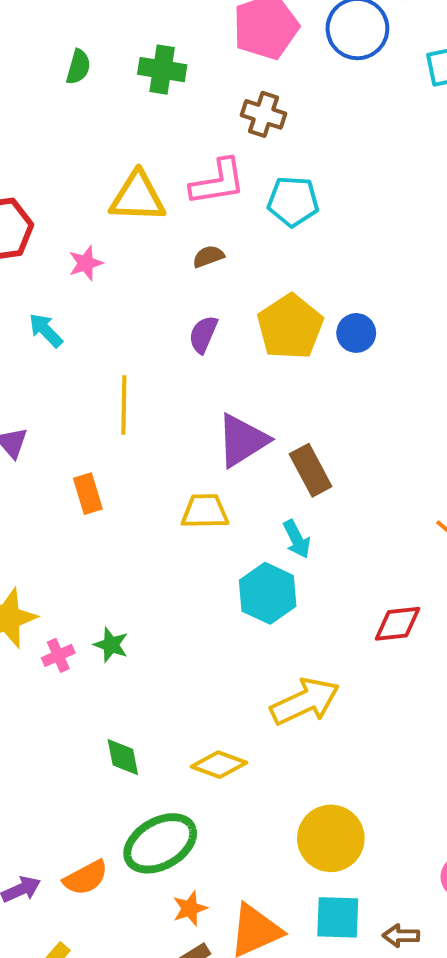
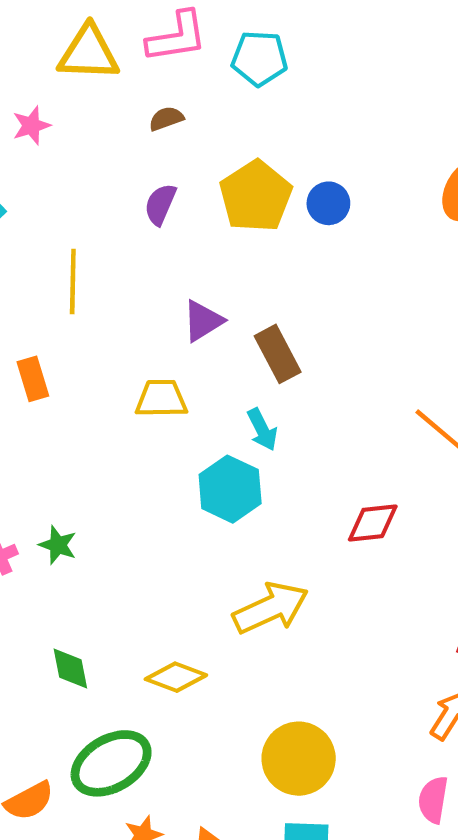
purple triangle: (242, 440) -> (203, 321), size x0.7

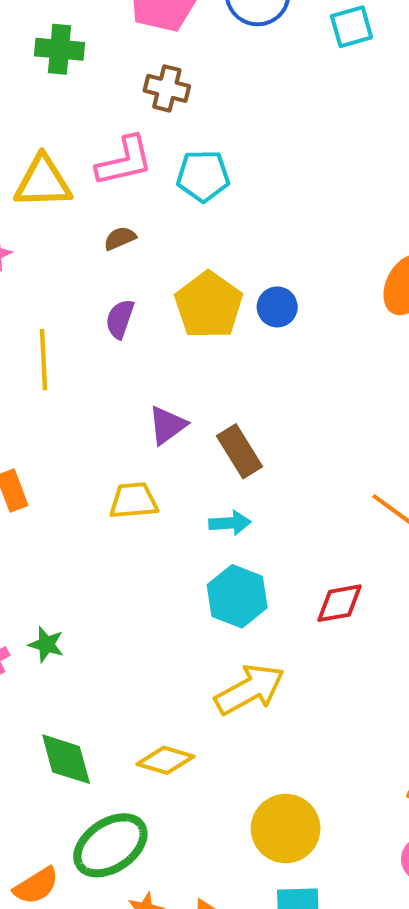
yellow line: (73, 282) -> (44, 360), moved
cyan arrow: (262, 430) -> (230, 523), turned -63
cyan hexagon: (230, 489) -> (237, 596), moved
green diamond: (70, 669) -> (66, 759), size x1.4

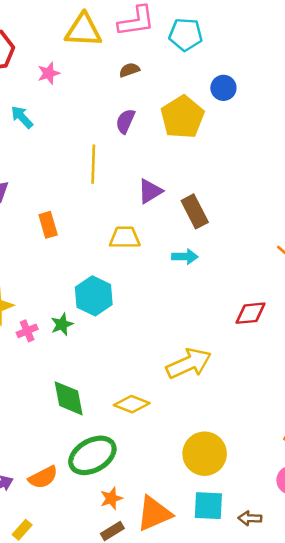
blue circle: (277, 307) -> (223, 88), moved
yellow line: (44, 360) -> (93, 164), moved
cyan hexagon: (237, 596) -> (94, 296), moved
green star: (46, 644) -> (62, 324), turned 30

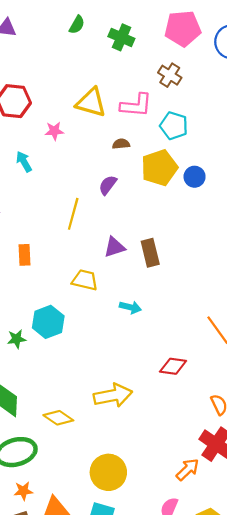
yellow pentagon: (183, 117) -> (159, 168), moved
brown rectangle: (195, 211) -> (150, 253), moved

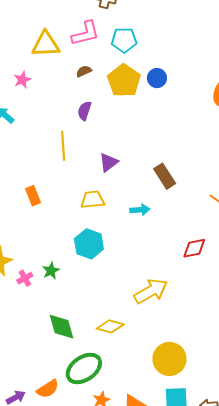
brown rectangle: (150, 253) -> (165, 176), moved
cyan hexagon: (48, 322) -> (89, 244), moved

